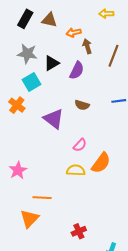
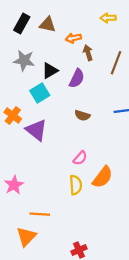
cyan square: (32, 82) -> (40, 93), moved
purple triangle: (54, 119) -> (36, 130), moved
yellow semicircle: (76, 170) -> (76, 185), turned 84

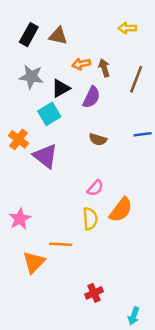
orange arrow: (73, 38) -> (81, 64), moved
orange line: (40, 214) -> (61, 244), moved
orange triangle: (26, 237) -> (34, 262), moved

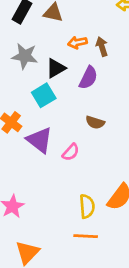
pink semicircle: (95, 188) -> (71, 152), moved
orange line: (61, 244) -> (86, 236), moved

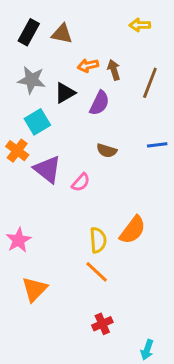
cyan square: (44, 95) -> (37, 122), moved
orange line: (86, 236) -> (97, 272), turned 40

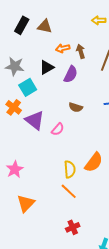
gray star: (32, 80) -> (15, 66), moved

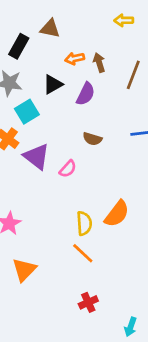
black rectangle: (22, 25) -> (19, 46), moved

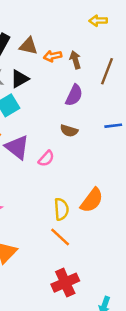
brown triangle: (50, 29) -> (29, 46), moved
black triangle: (53, 84) -> (20, 79), moved
purple semicircle: (86, 94) -> (74, 95), moved
red cross: (88, 302) -> (65, 283), size x1.5

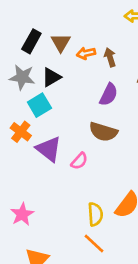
brown triangle: (29, 46) -> (61, 43), turned 48
brown semicircle: (69, 131) -> (103, 132), size x1.5

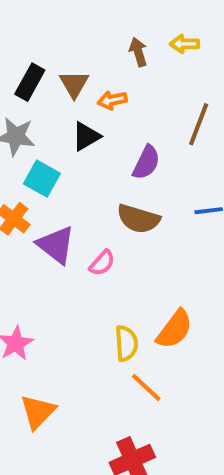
brown arrow: (110, 57) -> (138, 52), moved
black triangle: (51, 77) -> (86, 136), moved
cyan square: (39, 105) -> (42, 179), turned -30
orange line: (94, 244) -> (146, 388), moved

